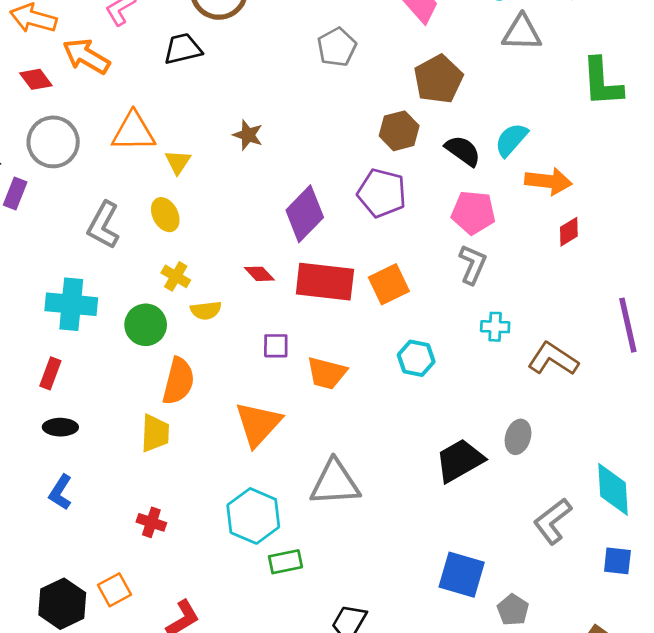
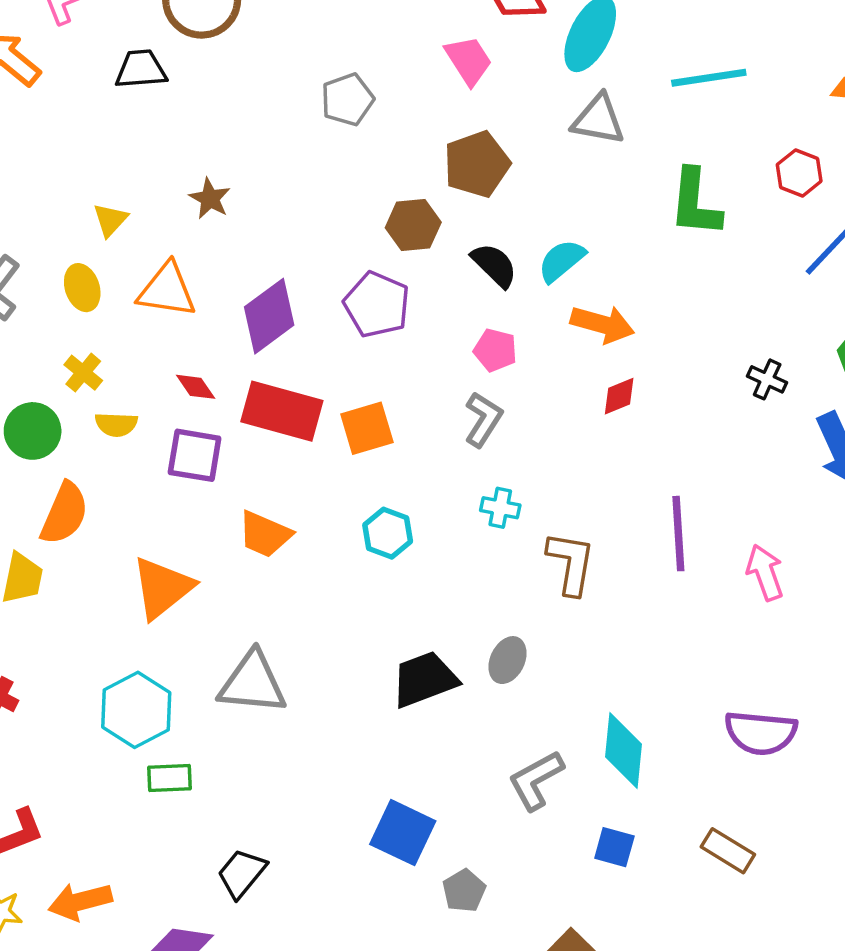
orange triangle: (133, 132) -> (167, 290), moved
pink pentagon: (473, 213) -> (495, 350), size x0.7
purple square: (276, 346) -> (195, 455), moved, size x1.5
brown L-shape: (553, 359) -> (571, 563), turned 57

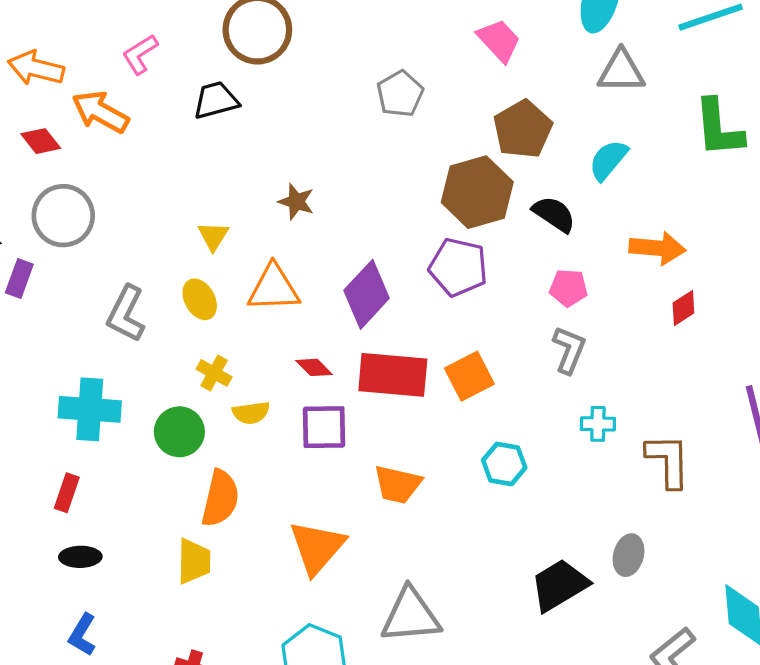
brown hexagon: (413, 225) -> (477, 192), size x1.5
cyan semicircle: (562, 261) -> (608, 160), moved

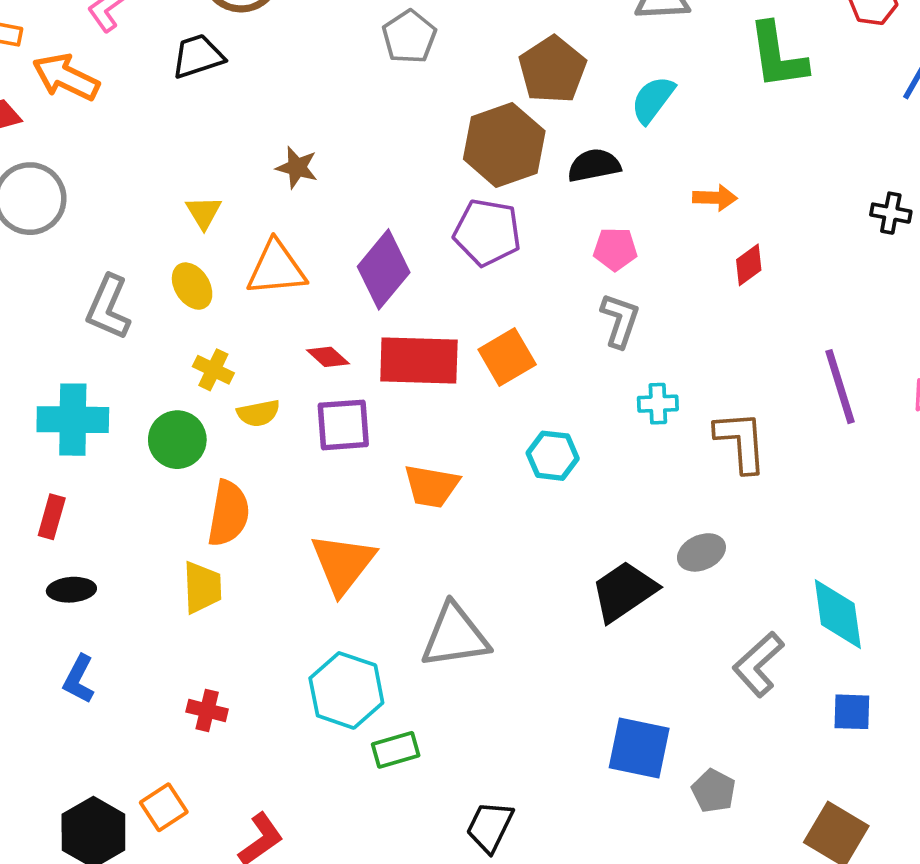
black semicircle: (554, 214) -> (594, 165), turned -42
orange arrow: (657, 248) -> (715, 198), size x0.7
gray ellipse: (629, 555) -> (701, 552), turned 54

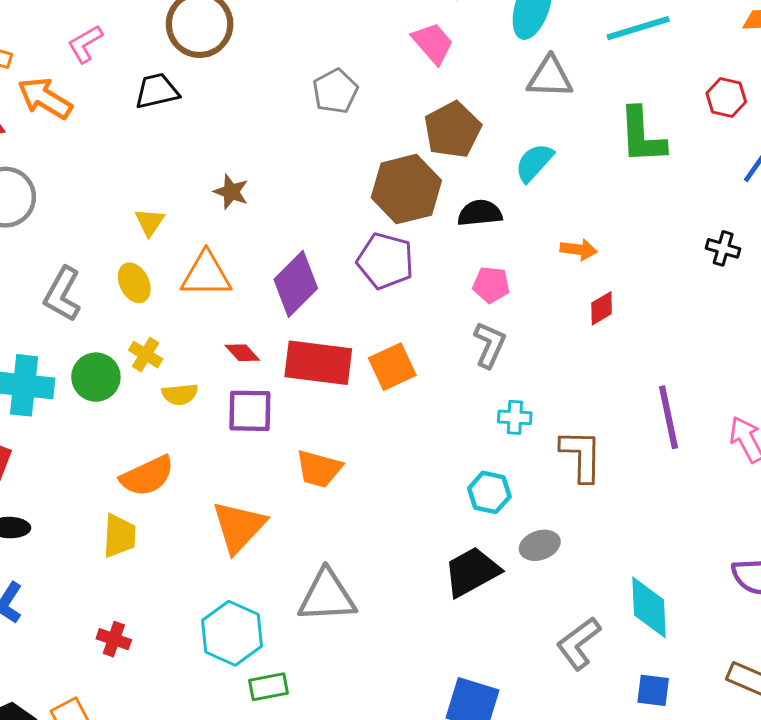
black cross: (891, 213) -> (723, 248), moved
green circle: (177, 440) -> (96, 377), moved
cyan hexagon: (553, 456) -> (489, 492), moved
orange semicircle: (229, 513) -> (147, 476), turned 50

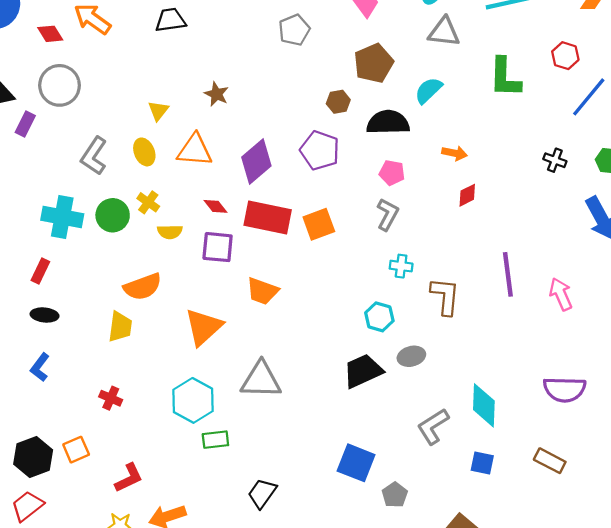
brown hexagon: (406, 189) -> (338, 102), size x0.5
black semicircle: (480, 213) -> (388, 122), size x1.4

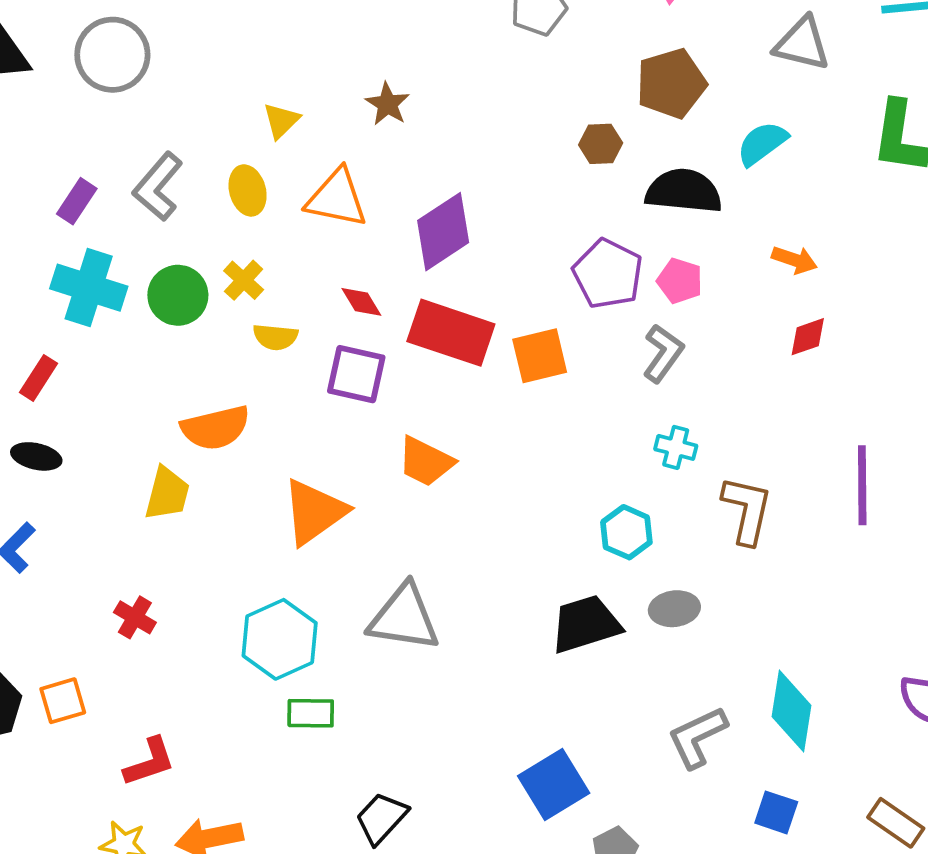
purple rectangle: (25, 124) -> (77, 201), moved
purple pentagon: (320, 150) -> (608, 274), moved
blue square: (356, 463) -> (554, 785), turned 30

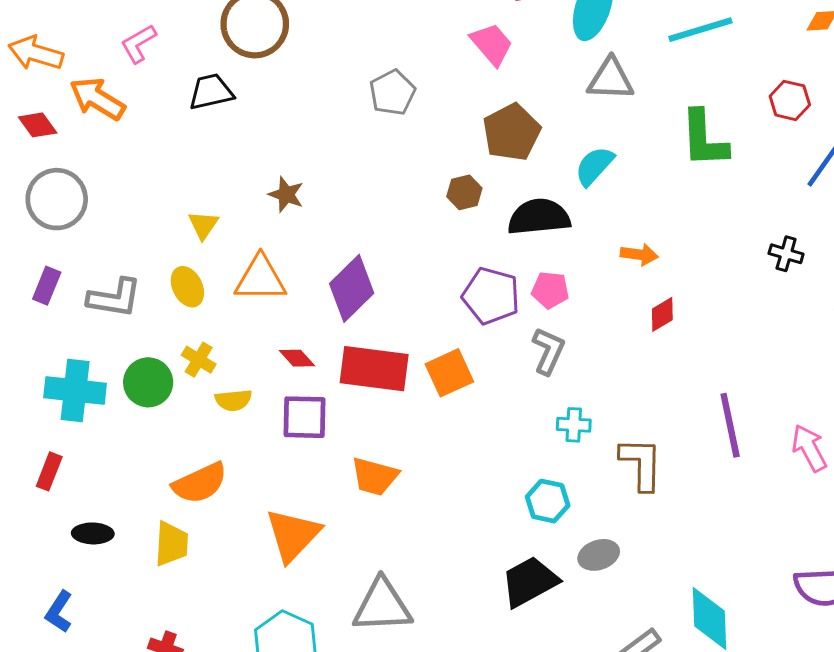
gray L-shape: (158, 187) -> (114, 298), turned -110
purple rectangle: (77, 201) -> (47, 286), moved
black ellipse: (36, 456) -> (93, 533), moved

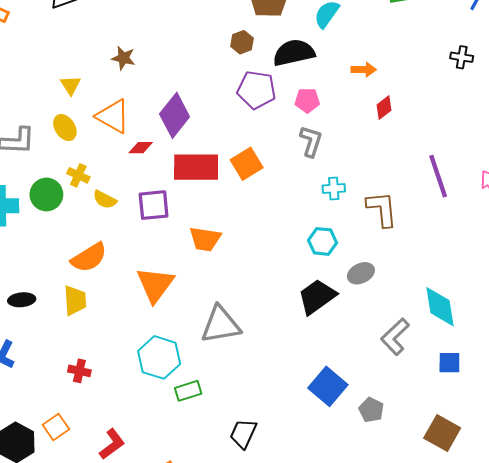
orange triangle: (260, 279) -> (113, 116), turned 36
purple pentagon: (491, 296) -> (256, 90), moved
red diamond: (297, 358) -> (141, 148), moved, turned -40
yellow semicircle: (233, 400) -> (105, 200), turned 40

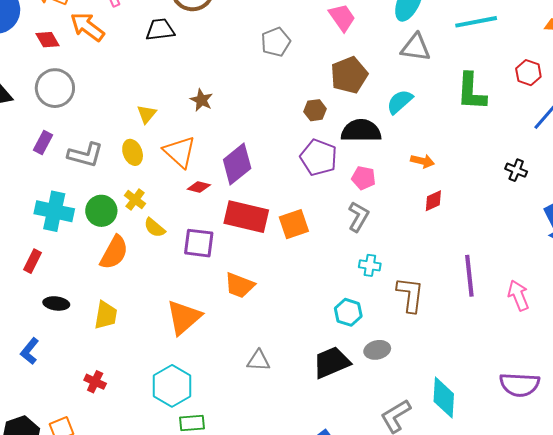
orange semicircle: (89, 258) -> (114, 253), moved, turned -42
gray triangle: (221, 325) -> (258, 360), moved, size x0.6

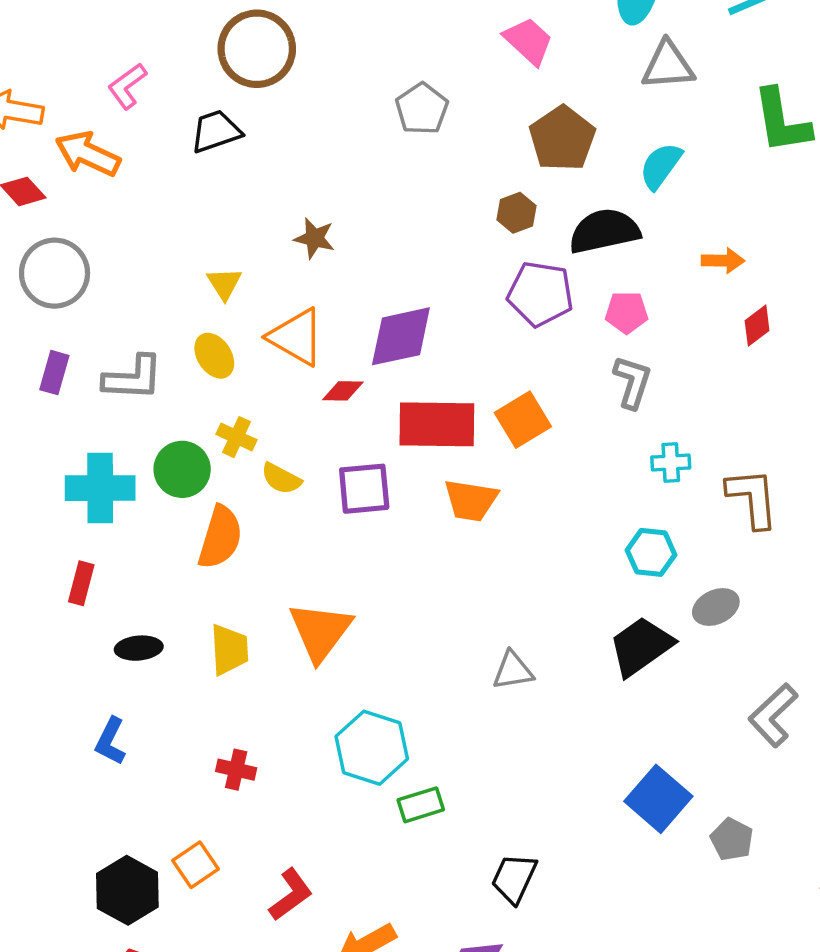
purple diamond: (237, 164) -> (401, 336), turned 39
orange trapezoid: (240, 285) -> (471, 500), moved
orange triangle: (184, 317) -> (320, 631), moved

